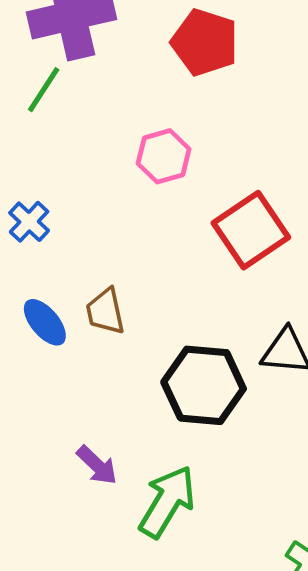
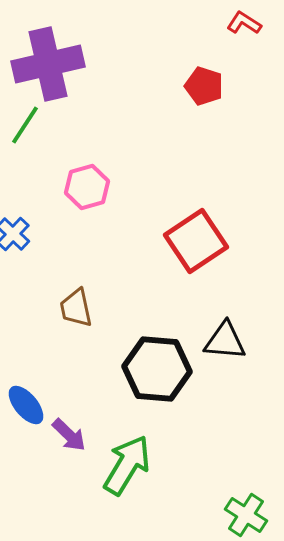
red pentagon: (205, 42) -> (204, 86), moved, size x0.7
pink hexagon: (164, 156) -> (87, 187), moved
blue ellipse: (45, 322) -> (26, 405), moved

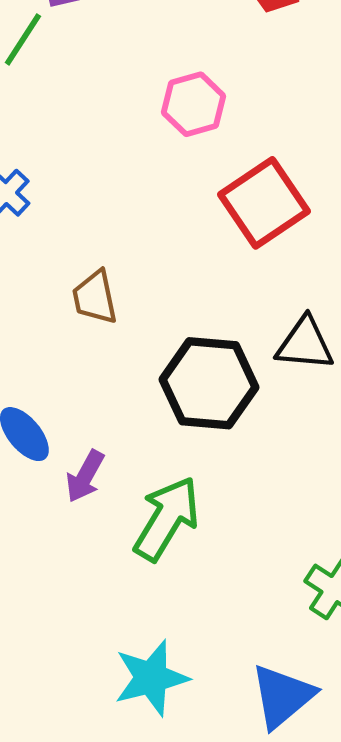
pink hexagon: (87, 187) -> (194, 104), moved
purple arrow: (69, 435) -> (85, 476), turned 75

